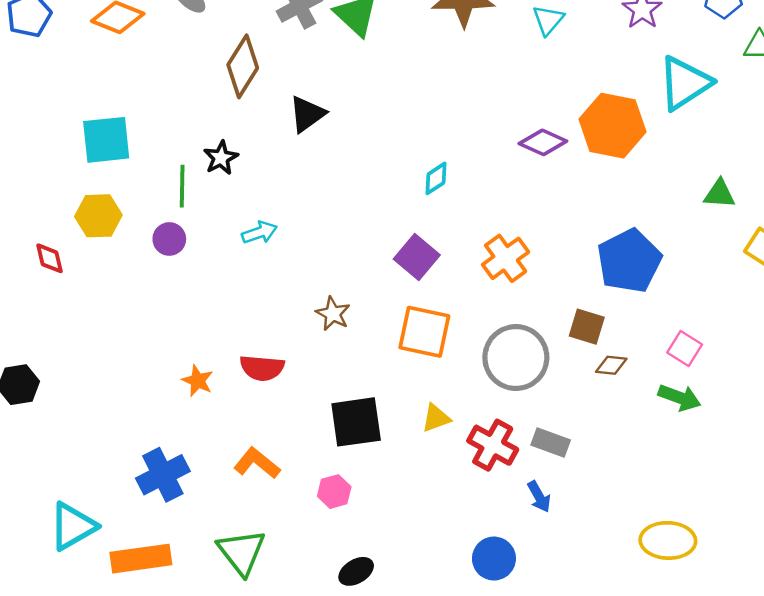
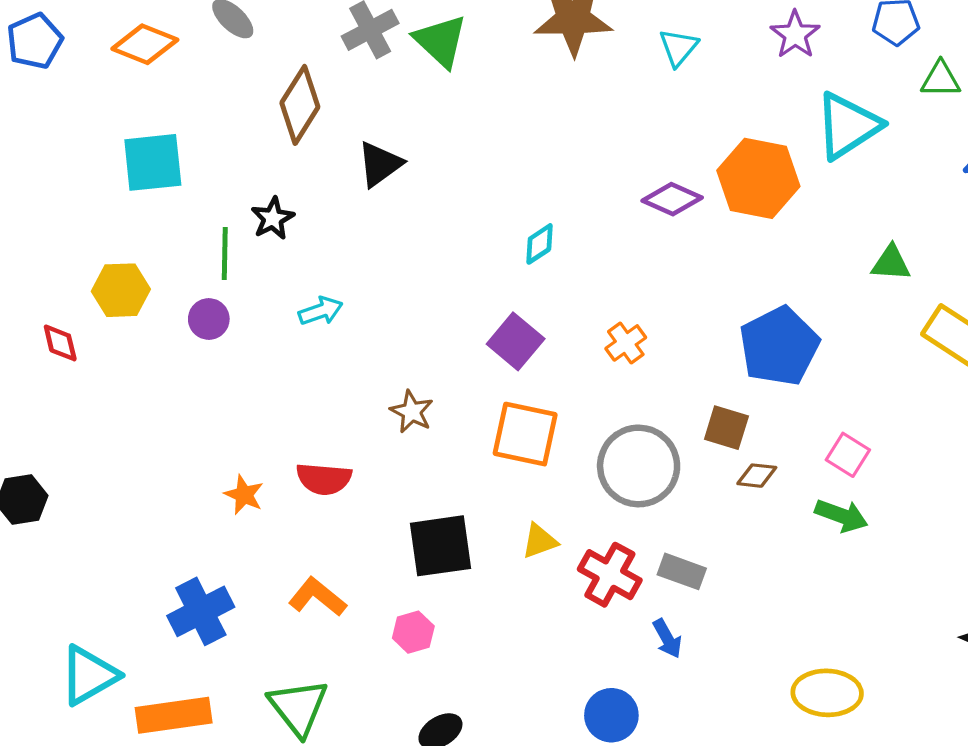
cyan square: (106, 140) -> (153, 162), moved
orange cross: (506, 258) -> (626, 343), size x0.7

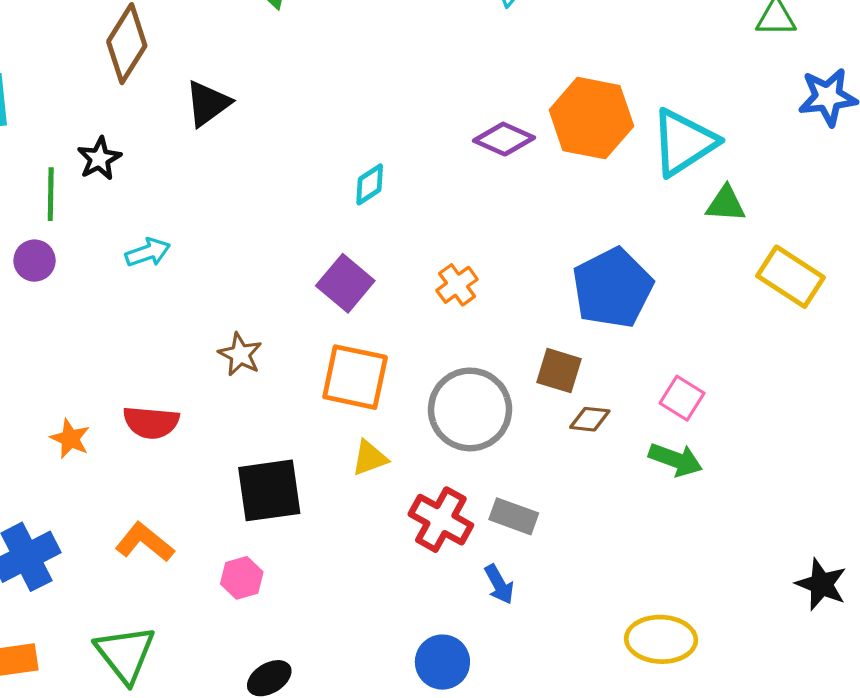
cyan triangle: (848, 126) -> (684, 142), moved
yellow triangle: (540, 541) -> (370, 458), moved

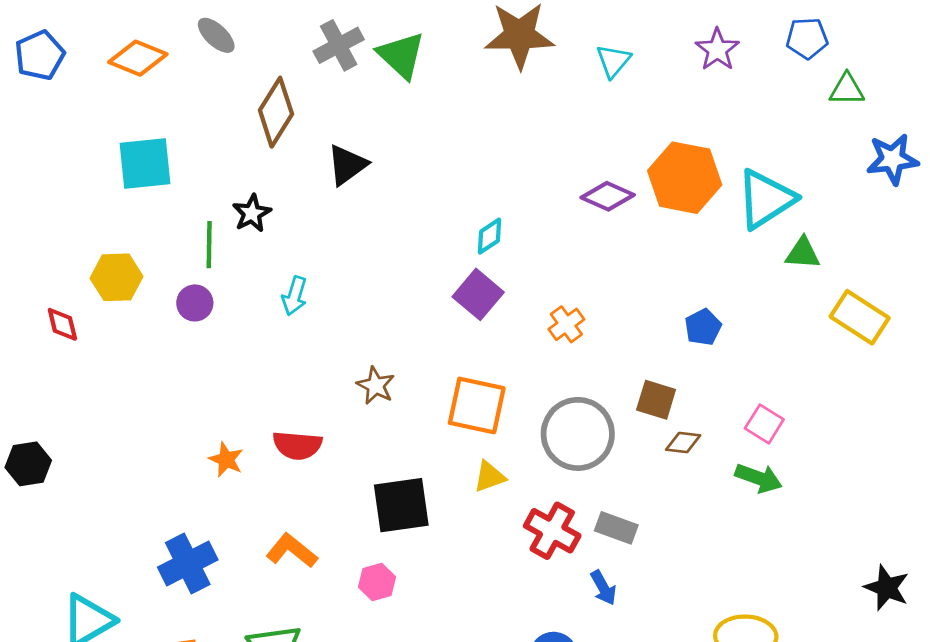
cyan arrow: (148, 252) -> (294, 296), turned 126
purple square: (345, 283) -> (478, 294), moved
blue pentagon: (612, 288) -> (703, 327), size x0.5

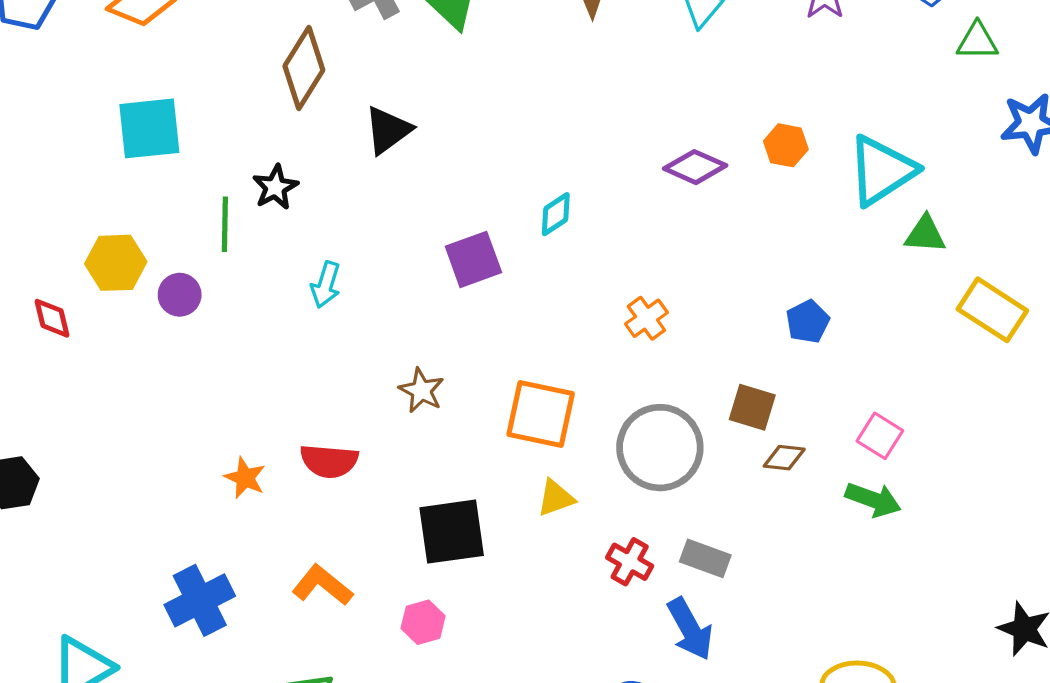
orange hexagon: (685, 178) -> (786, 145), size x0.5
purple square: (478, 294) -> (473, 259), moved, turned 30
purple circle: (195, 303) -> (180, 295), moved
red cross: (552, 531) -> (630, 562), size x0.7
blue arrow: (603, 588) -> (690, 629), size x1.5

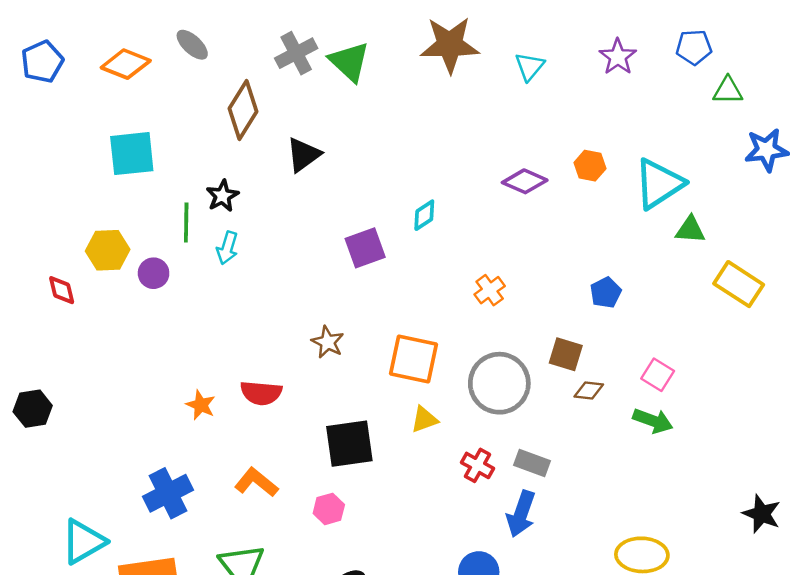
cyan arrow: (326, 285) -> (227, 248), moved
blue arrow: (690, 629) -> (521, 514), turned 48

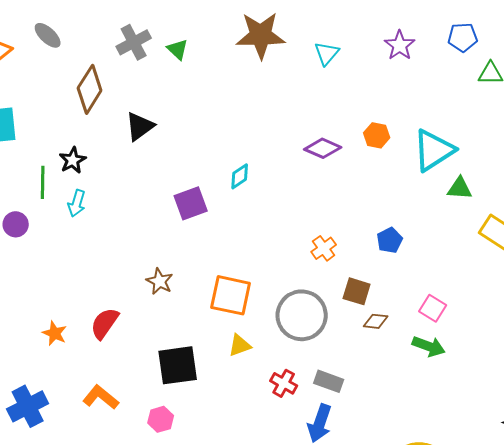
green triangle: (349, 62) -> (178, 49), size x0.6
orange cross: (490, 290) -> (324, 248), moved
red semicircle: (261, 393) -> (105, 323), turned 120

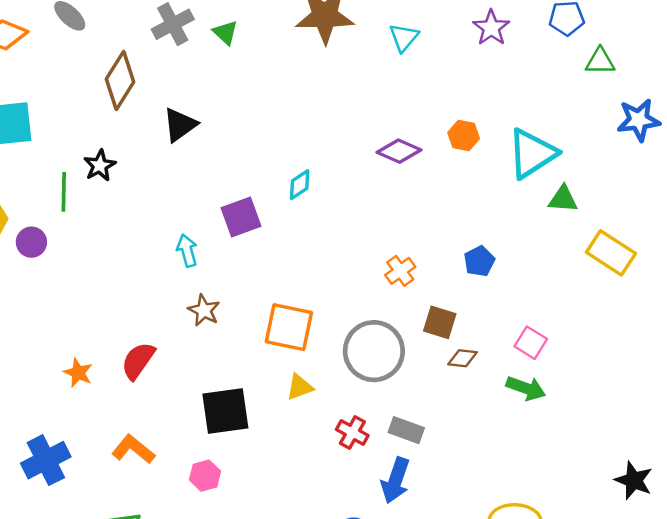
cyan arrow: (77, 203) -> (187, 251), moved, turned 148

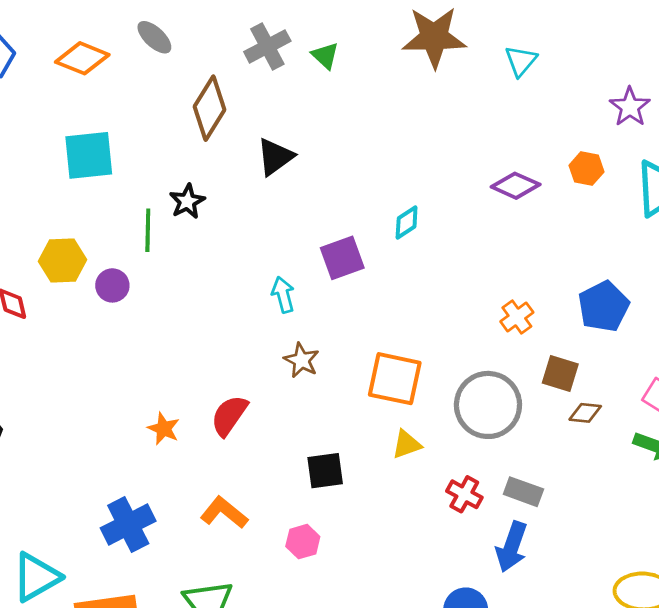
purple star: (491, 28) -> (630, 107), moved
blue pentagon: (479, 261) -> (604, 306), size x1.5
black square: (225, 411) -> (325, 471), size x0.7

